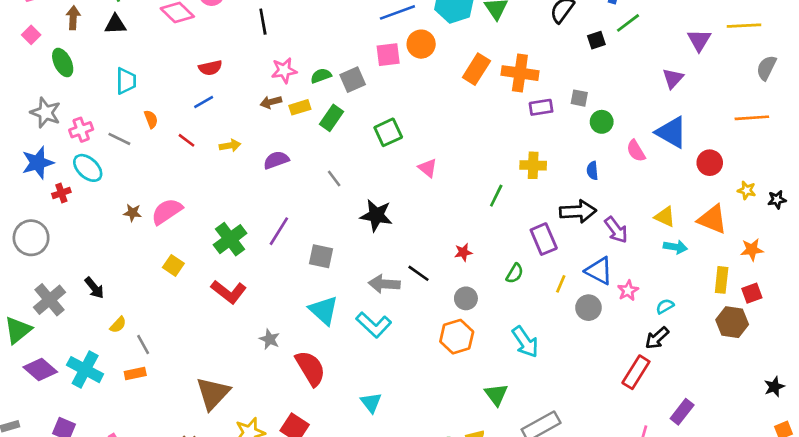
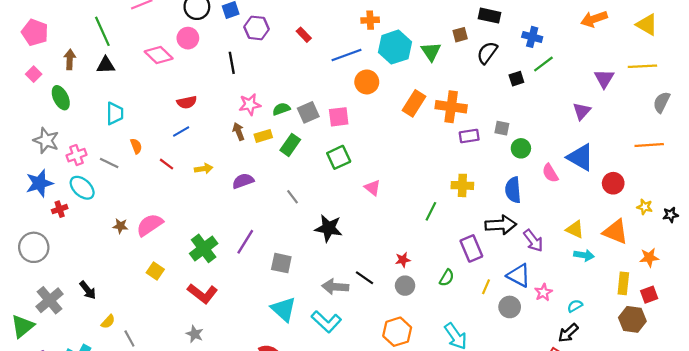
pink square: (388, 55) -> (339, 117), moved
brown arrow: (271, 102) -> (239, 131), turned 84
blue semicircle: (592, 171) -> (513, 190), size x1.6
gray circle: (466, 298) -> (405, 286), moved
gray star: (270, 339) -> (195, 334), moved

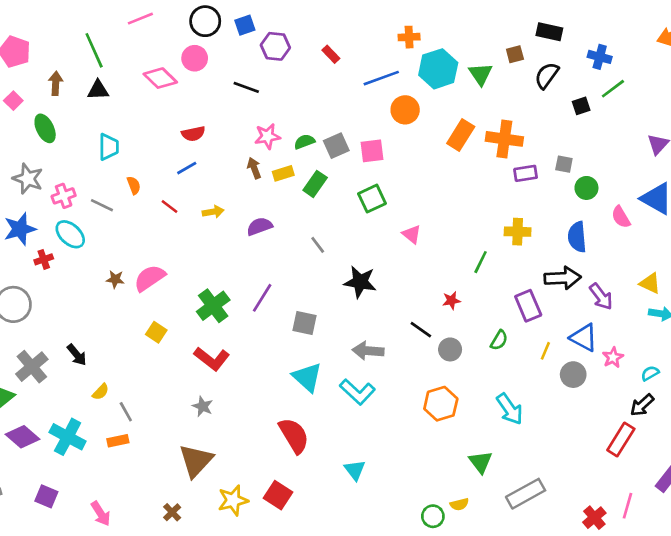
black line: (232, 63) -> (246, 87), turned -60
red star: (403, 260) -> (451, 300), moved
black line: (365, 278) -> (421, 330), moved

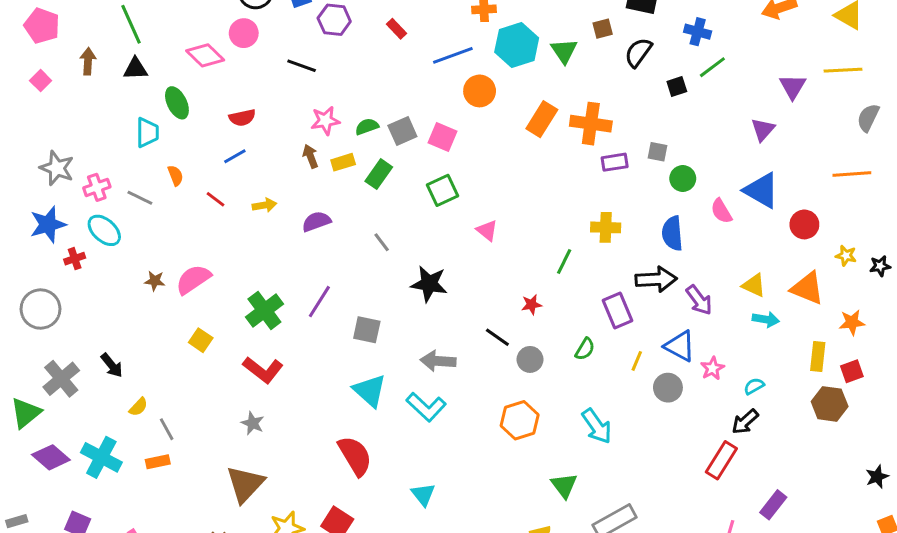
green ellipse: (45, 128) -> (177, 103), moved
pink square: (372, 151) -> (442, 137), turned 30

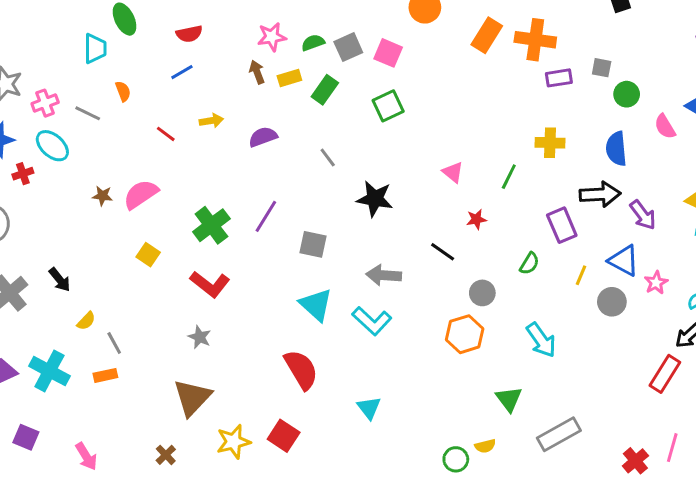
red line: (216, 199) -> (166, 134), moved
pink triangle: (487, 230) -> (453, 172), moved
gray circle: (530, 359) -> (482, 293), moved

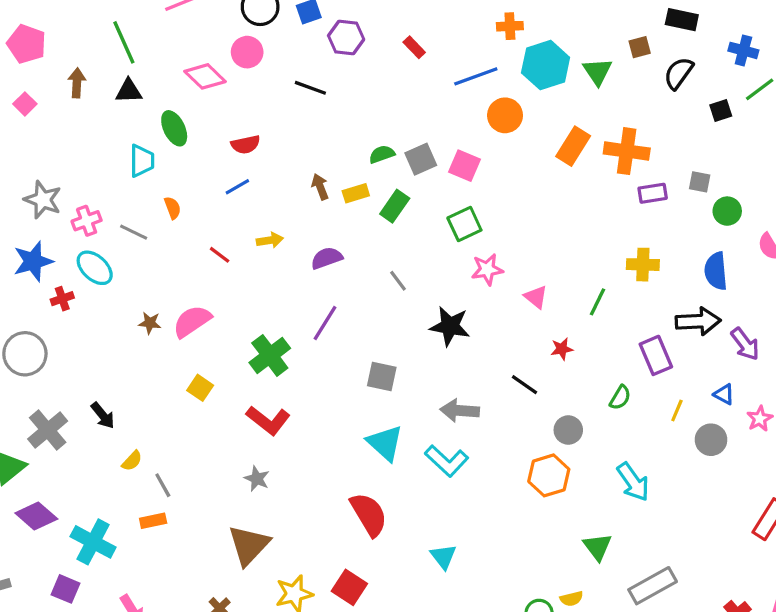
pink star: (272, 37) -> (487, 269), moved
purple line: (266, 216) -> (325, 323), moved
blue triangle: (624, 261) -> (724, 394), size x0.6
cyan cross: (49, 371) -> (93, 542), moved

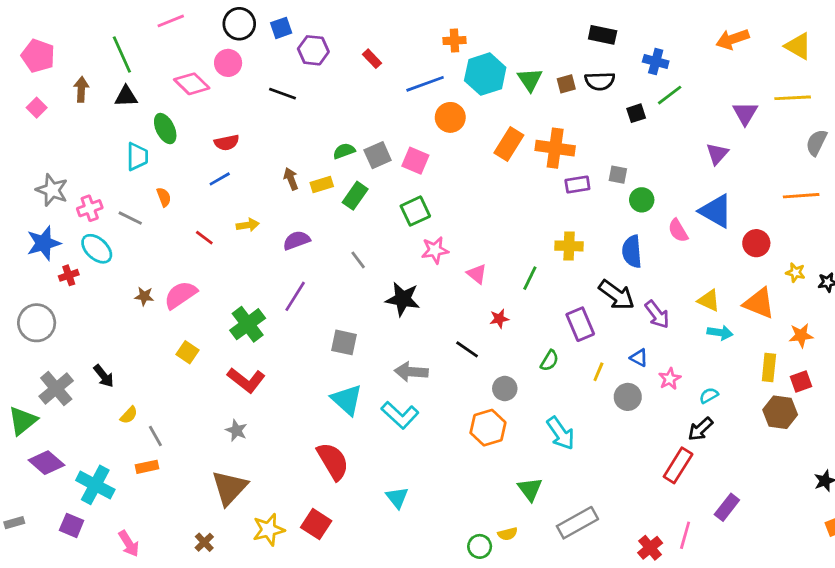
brown square: (640, 47) -> (566, 84), moved
black semicircle: (679, 73) -> (600, 81), turned -128
black arrow: (698, 321) -> (617, 295), turned 39

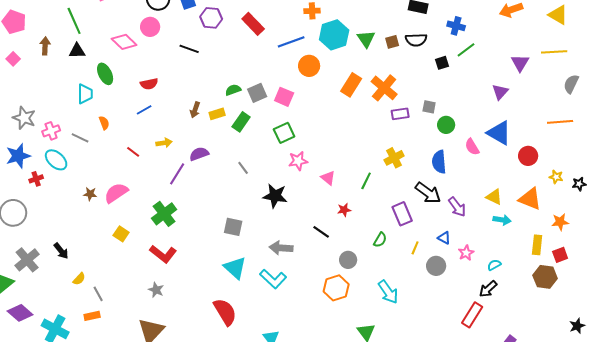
red rectangle: (372, 59) -> (253, 24), size x1.6
orange cross: (555, 148) -> (384, 88), turned 32
brown arrow: (291, 179) -> (195, 110), turned -140
yellow cross: (569, 246) -> (394, 158), turned -30
purple line: (295, 296) -> (177, 174), moved

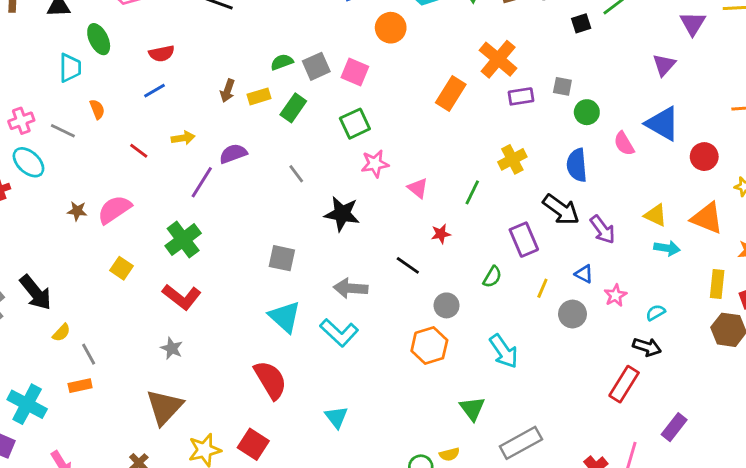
orange rectangle: (351, 85) -> (451, 94), moved
black arrow: (61, 251) -> (36, 293), size x1.5
black arrow: (488, 289) -> (647, 347), turned -120

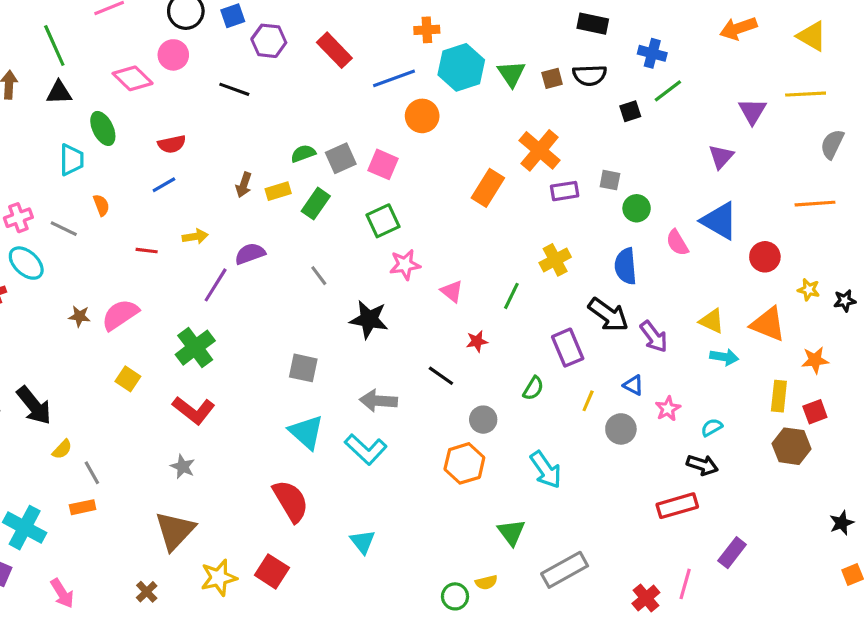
red line: (139, 151) -> (147, 251), turned -30
red rectangle: (624, 384) -> (677, 506), turned 42

